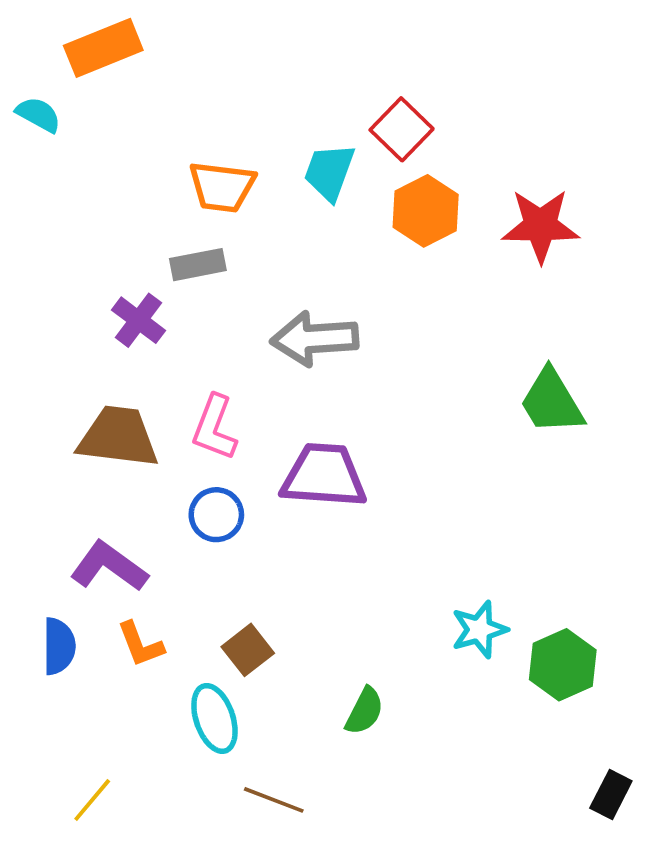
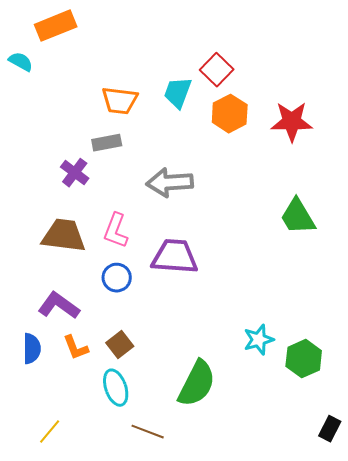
brown square: (248, 650) -> (120, 345), moved
green semicircle: (365, 711) -> (197, 384), size x1.8

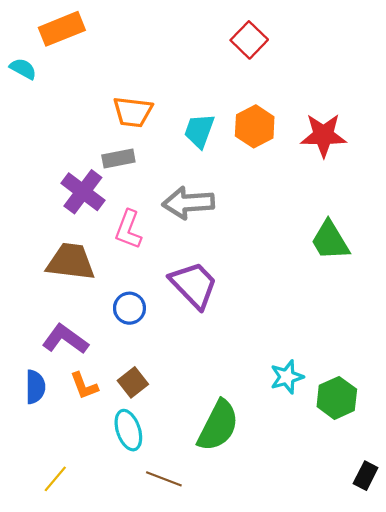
red square: (217, 70) -> (249, 40), moved
cyan trapezoid: (178, 93) -> (199, 131), moved
purple cross: (75, 173) -> (83, 192), size x1.4
pink L-shape: (116, 231) -> (128, 229), moved
purple trapezoid: (175, 257) -> (194, 285), turned 42

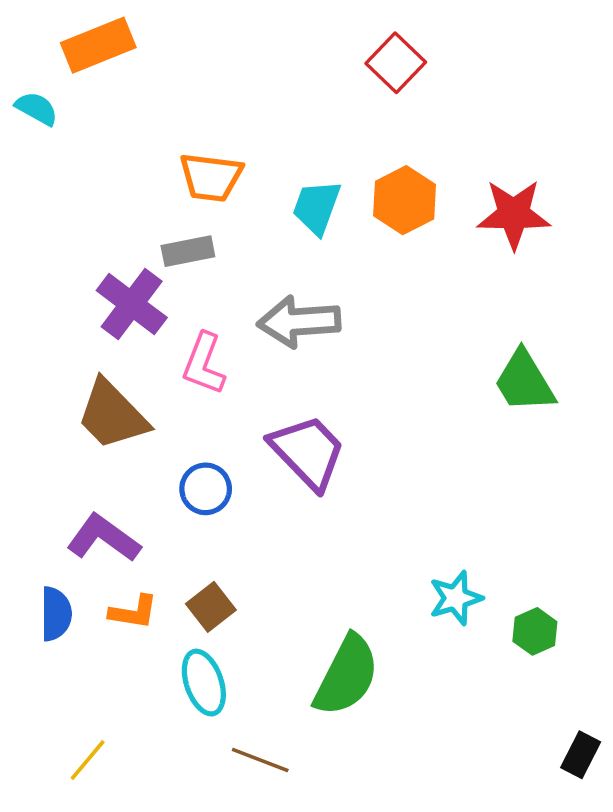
brown trapezoid: (71, 262) -> (112, 415), turned -141
orange L-shape: (84, 386) -> (133, 612), turned -60
green hexagon: (337, 398) -> (535, 631), size x0.7

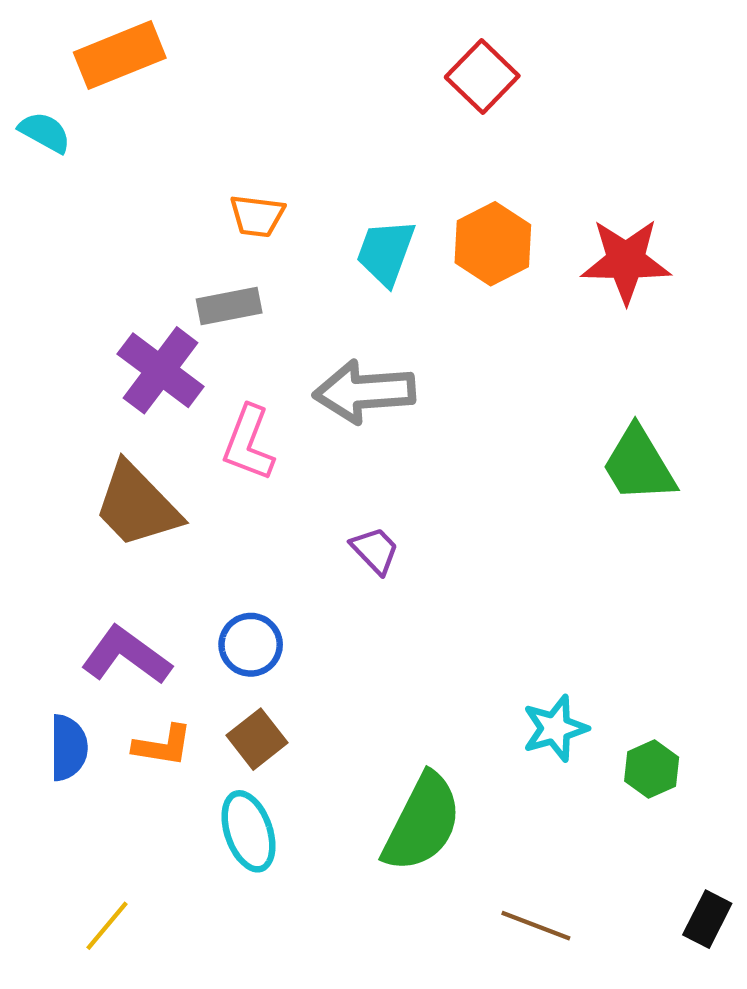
orange trapezoid: (211, 177) -> (257, 216), size x0.7
purple trapezoid: (308, 452) -> (375, 550), size x0.5
blue circle: (206, 489) -> (251, 645), moved
brown line: (260, 760) -> (536, 926), moved

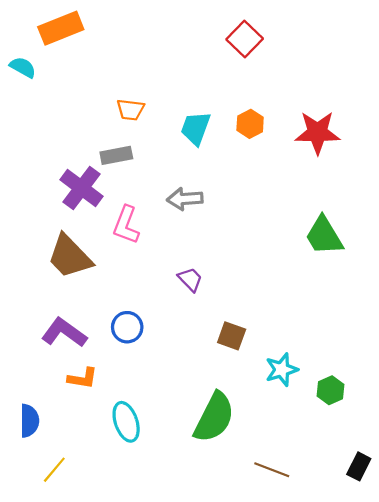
orange hexagon: (493, 244) -> (250, 124), size x0.7
gray arrow: (364, 392) -> (185, 199), size x0.7
brown square: (257, 739) -> (232, 336), moved, turned -32
blue semicircle: (68, 748) -> (29, 421), moved

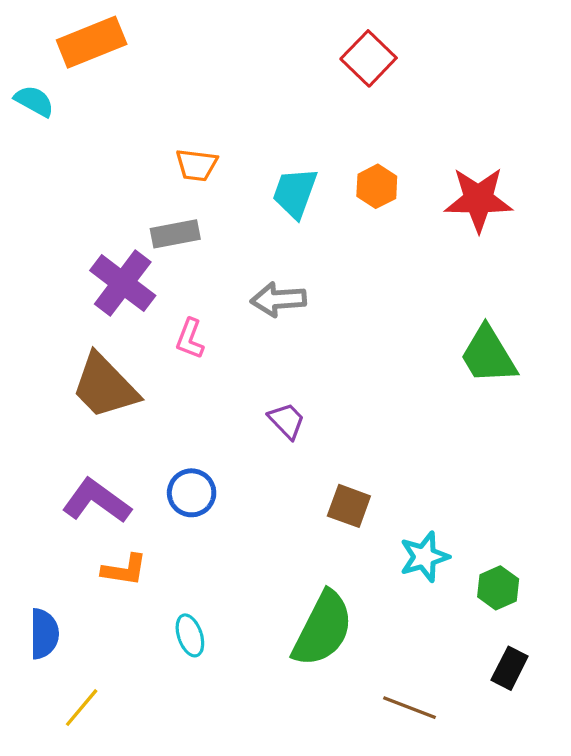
pink L-shape: (126, 225) -> (190, 339), size x0.7
cyan ellipse: (126, 422) -> (190, 635), size x0.7
black rectangle: (359, 466) -> (510, 668), moved

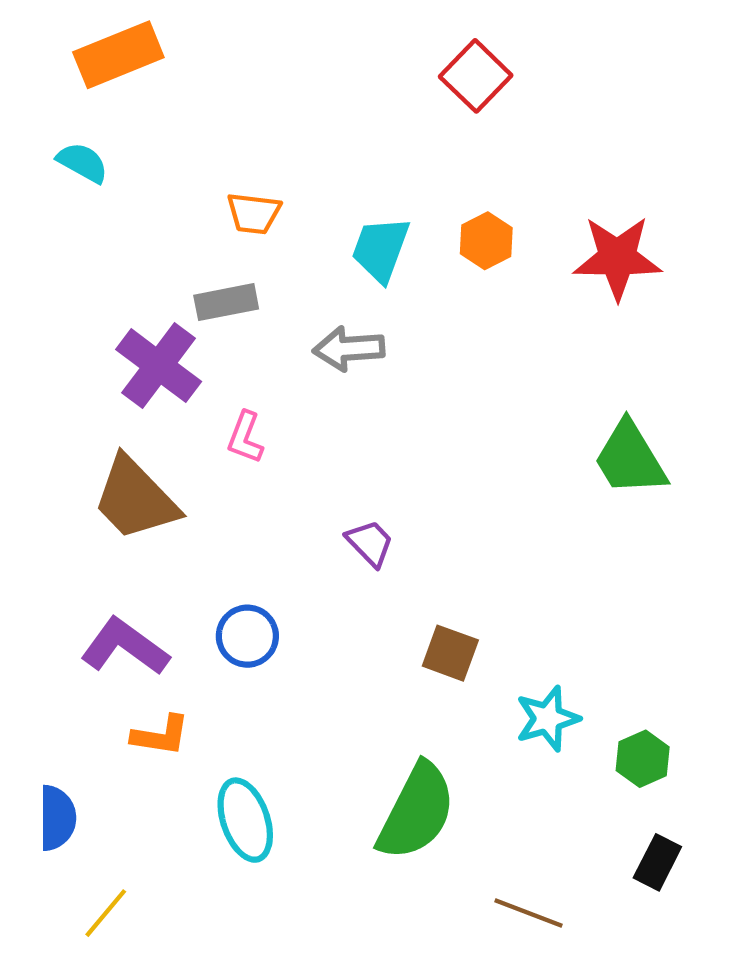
cyan semicircle: (34, 101) -> (82, 163), moved
gray arrow: (278, 299) -> (349, 349), moved
cyan ellipse: (190, 635) -> (245, 820), size x1.5

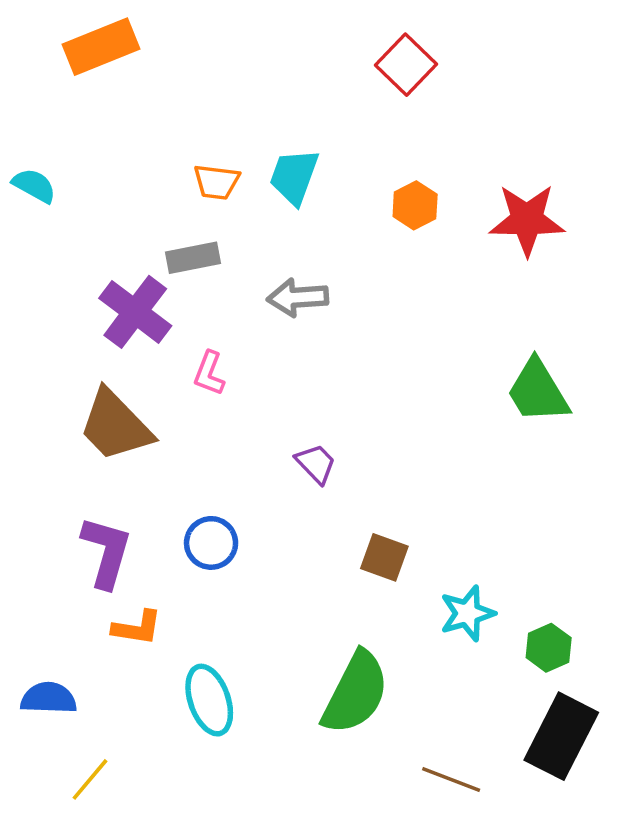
cyan semicircle: (82, 163) -> (34, 186), moved
cyan trapezoid: (381, 249) -> (294, 177), moved
purple L-shape: (125, 647) -> (106, 552), turned 70
blue semicircle: (57, 818) -> (49, 698), turned -88
black rectangle: (657, 862) -> (561, 736), size x1.8

